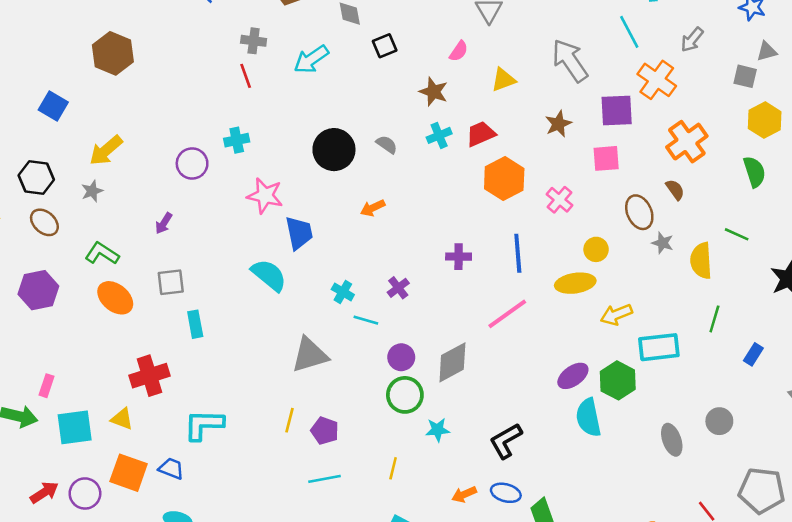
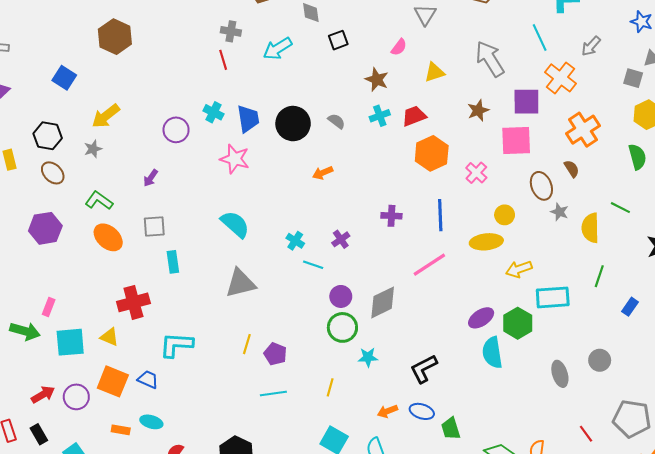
cyan cross: (237, 140) -> (213, 112), turned 36
pink square: (606, 158) -> (516, 141), size x1.4
blue trapezoid: (299, 233) -> (248, 119), moved
gray triangle: (310, 355) -> (240, 283), moved

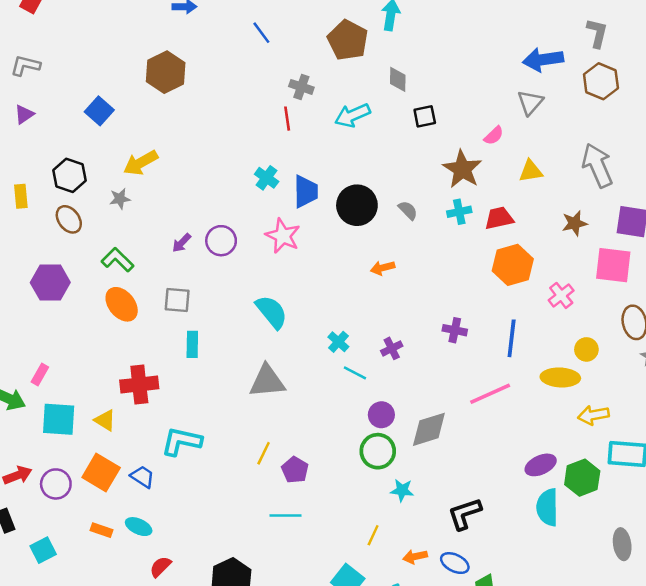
brown star: (377, 80) -> (462, 169), size x1.4
purple circle: (176, 130) -> (221, 241), moved
yellow line: (330, 387) -> (373, 535), moved

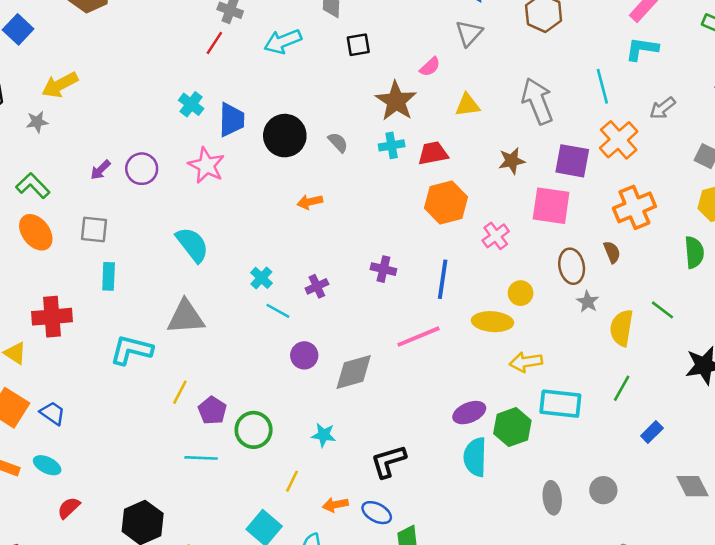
red line: (287, 119) -> (214, 43), turned 40
cyan L-shape: (181, 441) -> (131, 350), moved
green circle: (378, 451) -> (254, 430), moved

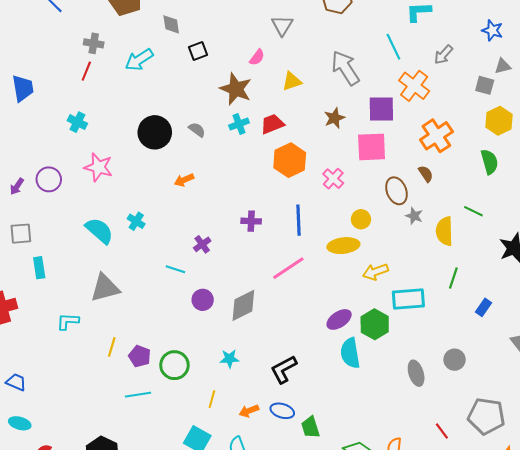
blue trapezoid: (232, 120) -> (23, 88), moved
cyan cross: (261, 278) -> (136, 221), moved
cyan L-shape: (131, 350) -> (68, 321), size x0.7

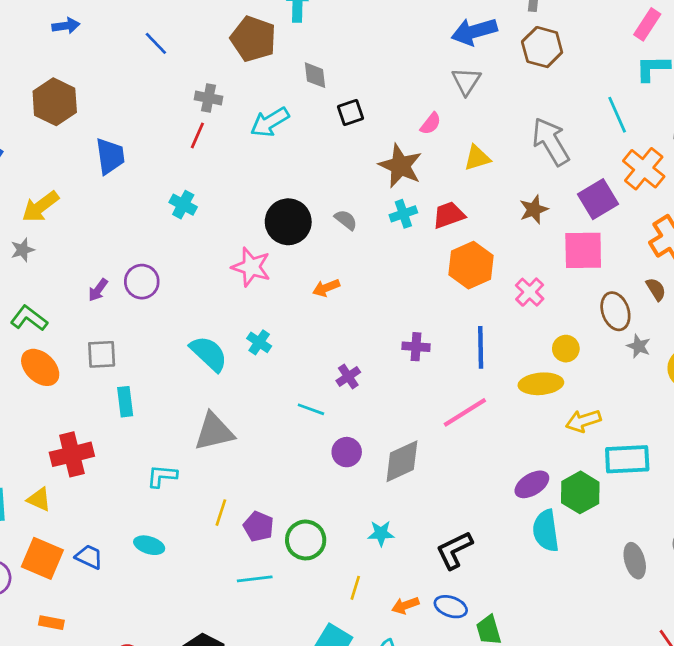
purple square: (381, 109) -> (598, 199), turned -32
pink star: (98, 167) -> (251, 267), moved
cyan ellipse: (20, 423) -> (149, 545), moved

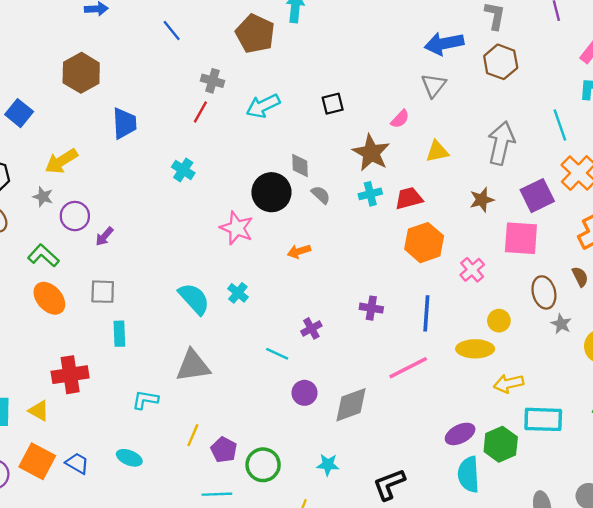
gray diamond: (315, 75) -> (300, 165), moved
gray arrow: (551, 142) -> (501, 143), turned 39
gray star: (23, 250) -> (43, 197), turned 30
purple circle: (142, 282) -> (75, 216), moved

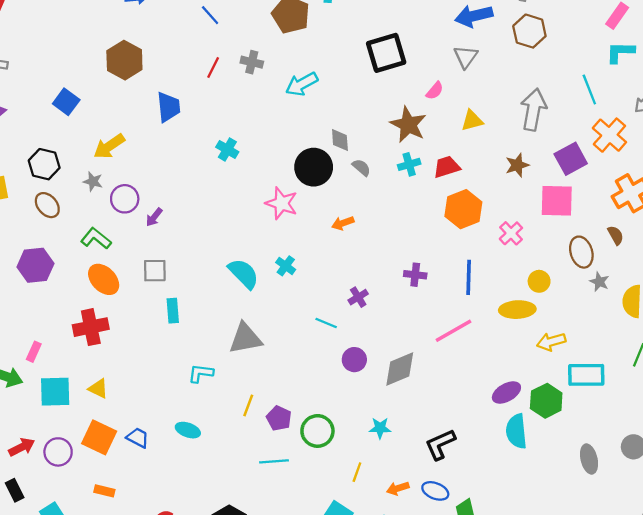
black square: (333, 104) -> (386, 53), moved, size x1.8
red line: (200, 112) -> (213, 68), moved
red cross: (70, 375) -> (91, 327), moved

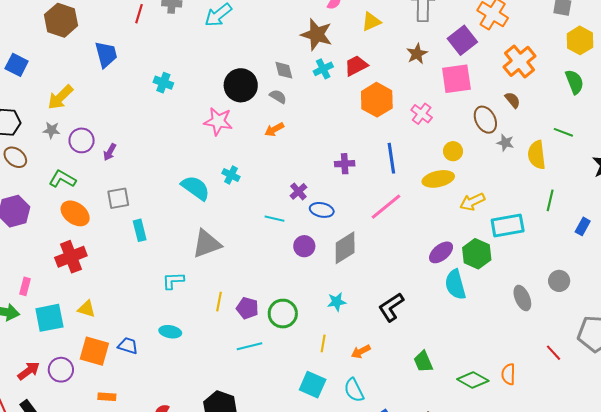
gray diamond: (340, 140) -> (284, 70), moved
gray semicircle: (361, 167) -> (278, 96), moved
blue ellipse: (435, 491) -> (322, 210), moved

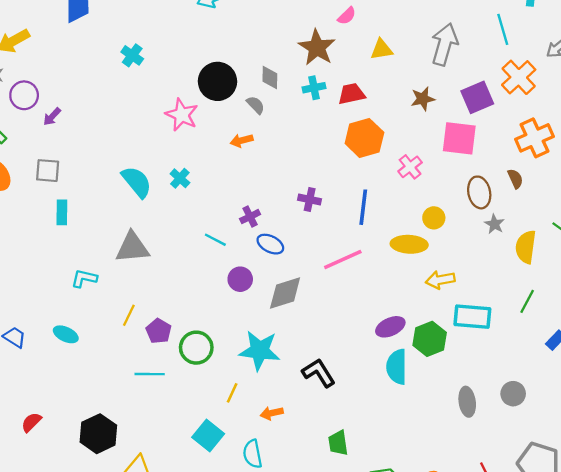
cyan star: (337, 302) -> (260, 351), size x1.8
black L-shape: (391, 307) -> (319, 373), turned 76

